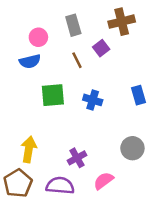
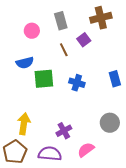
blue semicircle: (30, 61) -> (25, 63), moved

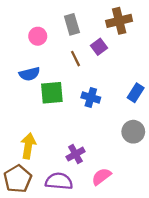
blue rectangle: (115, 79) -> (136, 93), turned 49
gray circle: (110, 123) -> (133, 132), moved

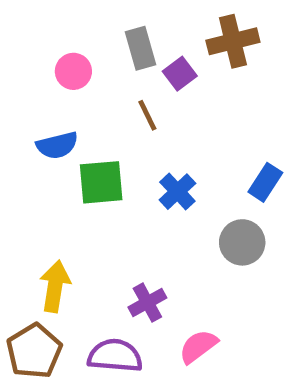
purple square: (99, 47) -> (180, 74), moved
blue cross: (91, 98) -> (177, 192), turned 30
gray circle: (133, 132) -> (242, 242), moved

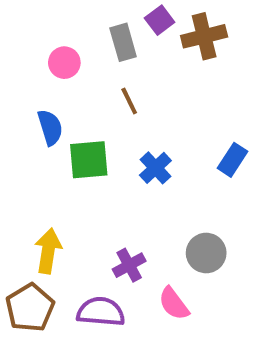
purple square: (180, 74) -> (160, 20), moved
blue semicircle: (57, 145) -> (50, 127), turned -93
gray circle: (242, 242) -> (206, 253), moved
pink semicircle: (198, 346) -> (174, 304), turned -90

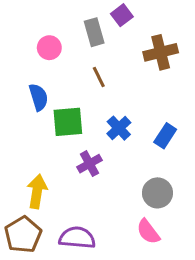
brown cross: (204, 36) -> (161, 52), moved
blue rectangle: (232, 160) -> (165, 136), moved
purple cross: (129, 265) -> (89, 164), moved
pink semicircle: (174, 304) -> (148, 232), moved

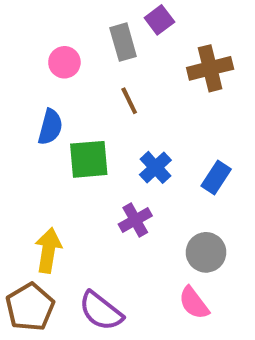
blue semicircle: (38, 97) -> (50, 127), turned 32
purple cross: (89, 164) -> (135, 220), moved
purple semicircle: (77, 238) -> (101, 311), turned -147

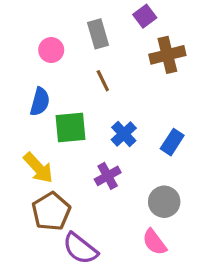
purple square: (159, 20) -> (145, 16), moved
yellow arrow: (48, 250) -> (38, 168), moved, turned 128
brown pentagon: (30, 307) -> (51, 211), moved

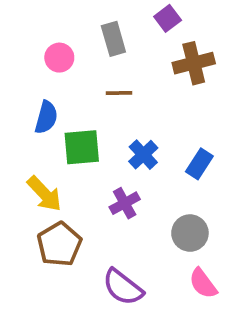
brown line: (103, 81) -> (119, 93), turned -65
pink semicircle: (154, 242) -> (203, 283), moved
purple semicircle: (80, 249) -> (123, 287), moved

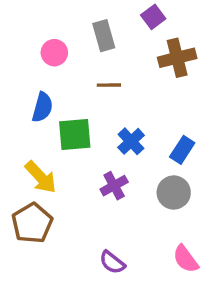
gray circle: (190, 233) -> (174, 192), moved
brown pentagon: (59, 244) -> (32, 223), moved
purple semicircle: (123, 287) -> (112, 262), size x0.7

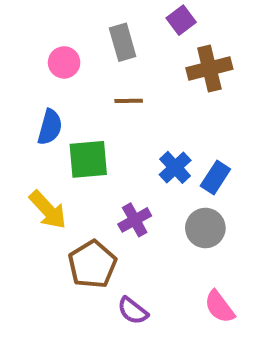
blue cross: (131, 141) -> (175, 167), moved
brown pentagon: (32, 223) -> (92, 264), moved

